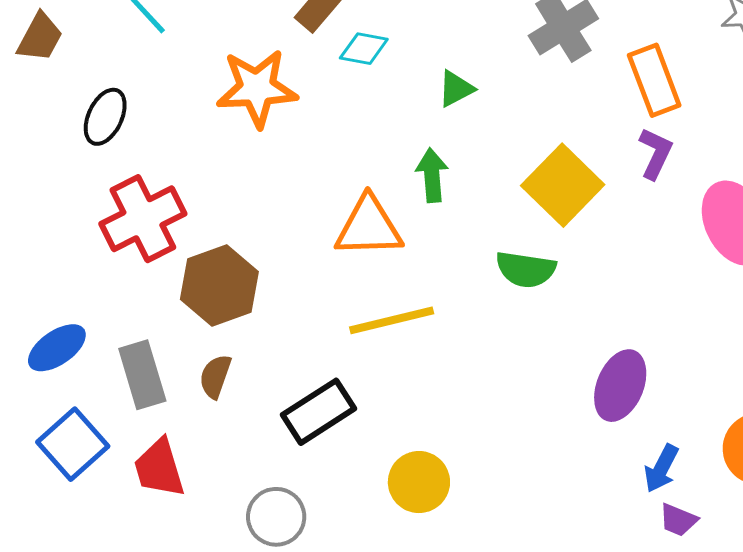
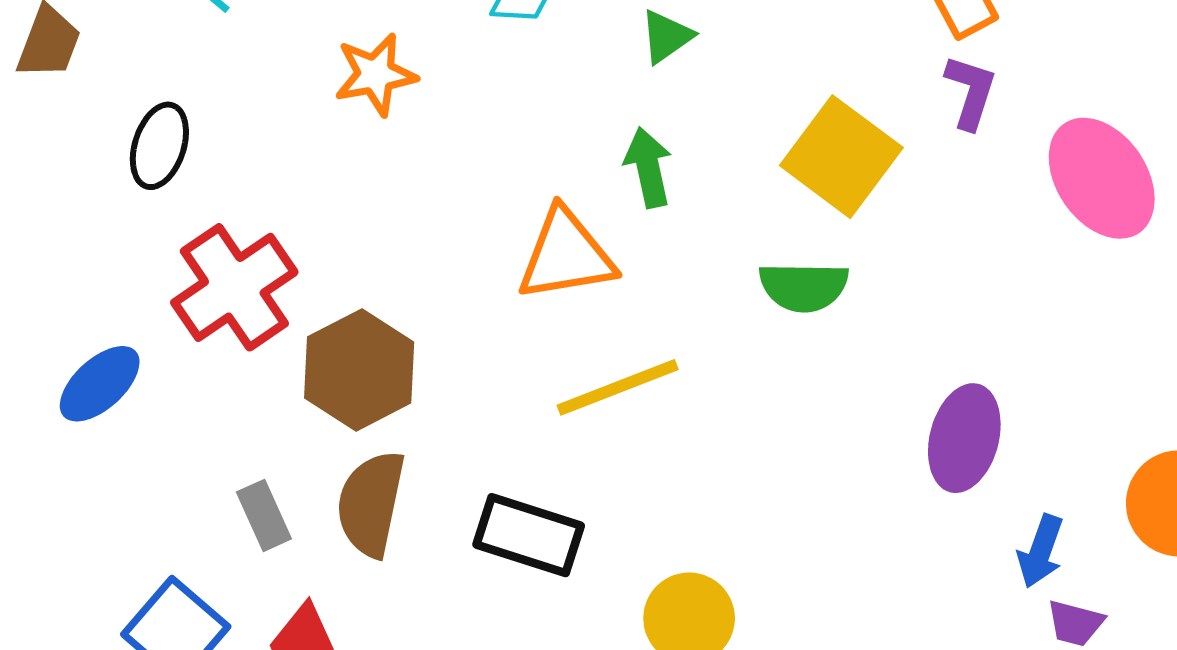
orange star: (257, 88) -> (375, 74), size x0.7
blue ellipse: (57, 348) -> (100, 384), moved
gray rectangle: (142, 375) -> (264, 515), size x0.7
brown semicircle: (215, 376) -> (371, 504), size x1.6
black rectangle: (319, 412) -> (529, 535), turned 58

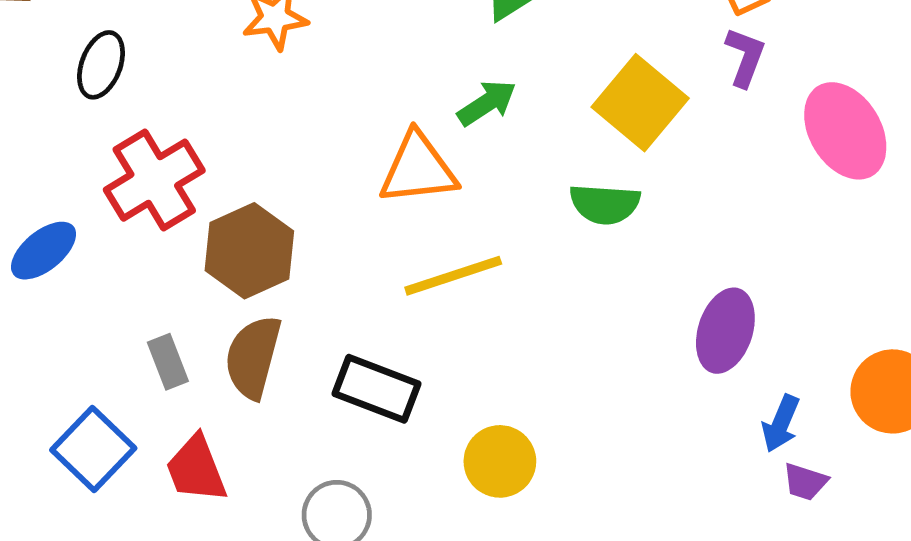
green arrow: (648, 167) -> (487, 103), turned 66

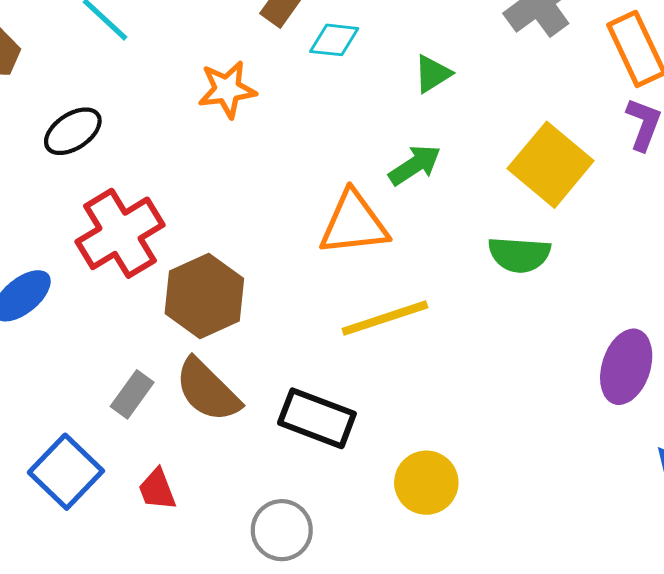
black ellipse: (101, 65) -> (73, 131), turned 36
brown semicircle: (253, 357) -> (208, 390), turned -60
gray rectangle: (168, 362) -> (132, 394), turned 57
red trapezoid: (196, 469) -> (157, 489), size x0.7

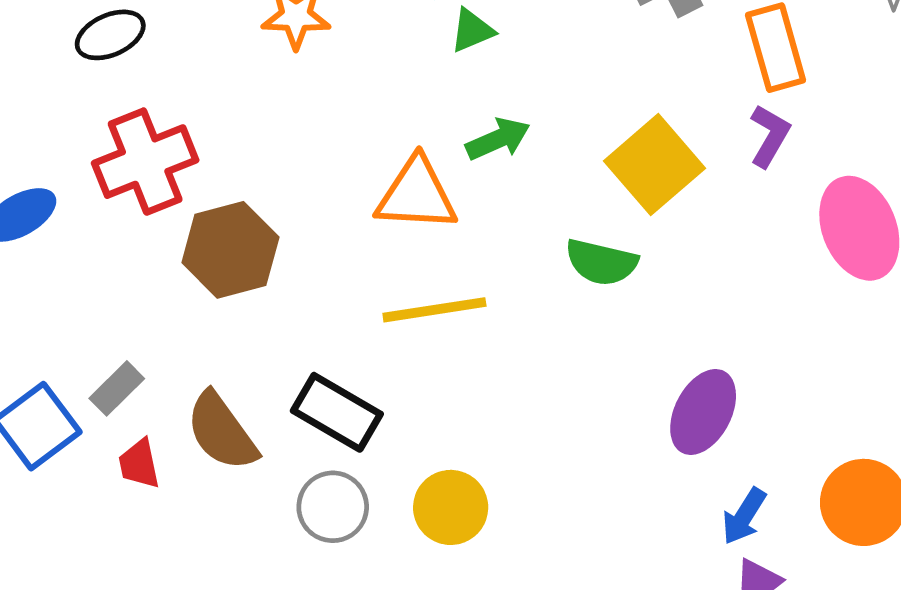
green triangle: (432, 74) -> (472, 30), moved
brown semicircle: (208, 390) -> (222, 431), moved
gray rectangle: (132, 394) -> (117, 388), moved
gray circle: (282, 530) -> (333, 507), moved

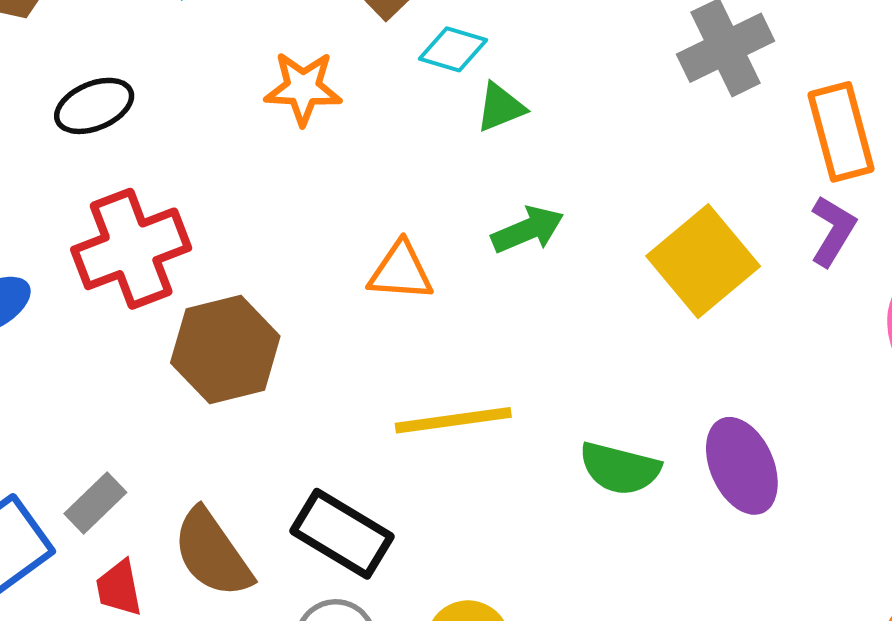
orange triangle: (416, 195) -> (401, 271), moved, size x0.7
green semicircle: (601, 262) -> (620, 468), moved
purple ellipse: (703, 412) -> (742, 466), moved, turned -52

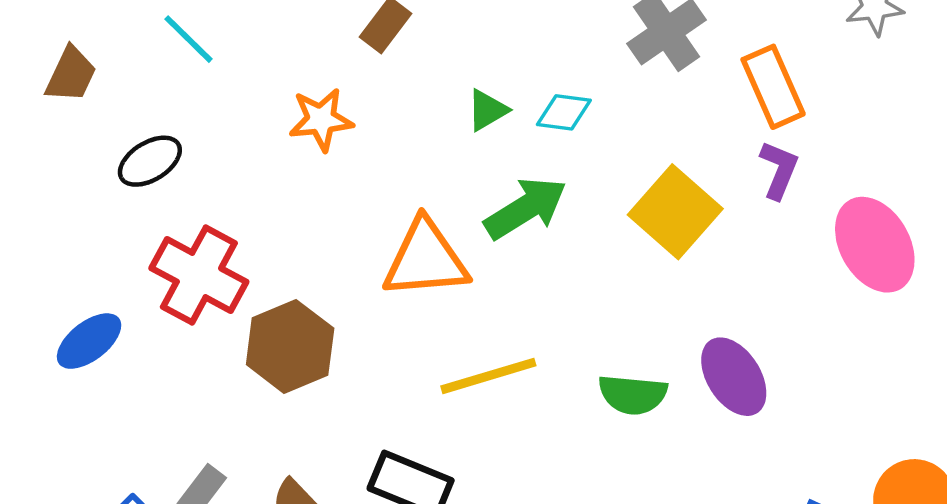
cyan diamond: (453, 49) -> (564, 112), moved
green arrow: (528, 230) -> (526, 208), size x1.4
red cross: (131, 249) -> (199, 275), turned -32
orange triangle: (401, 271) -> (426, 259), size x1.6

